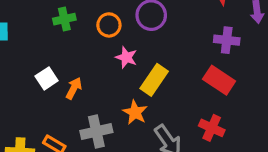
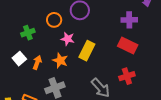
green cross: (64, 19) -> (28, 33), moved
orange star: (135, 112) -> (60, 60), moved
red cross: (212, 128) -> (127, 76), turned -35

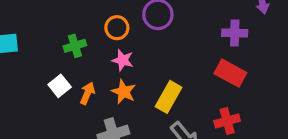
pink star: (68, 39) -> (123, 60), moved
yellow rectangle: (87, 51) -> (169, 97), moved

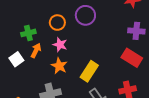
orange arrow: (87, 93) -> (36, 50), moved

